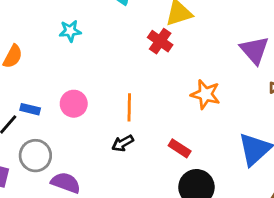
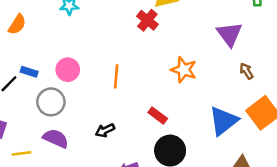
black arrow: (123, 143) -> (105, 130), moved
gray circle: (35, 156) -> (51, 102), moved

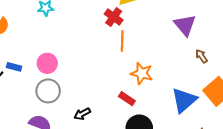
orange star: (184, 70) -> (142, 73), moved
orange line: (116, 76) -> (122, 41), moved
gray circle: (51, 102) -> (48, 91), moved

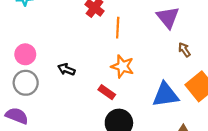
orange line: (122, 41) -> (118, 28), moved
blue triangle: (184, 100) -> (166, 95), turned 32
black arrow: (82, 114) -> (66, 69), moved, turned 49

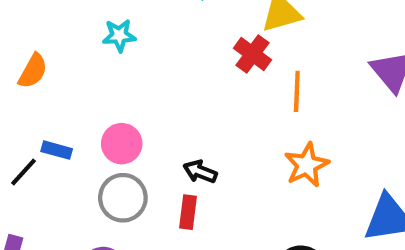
orange star: (122, 66) -> (307, 165), turned 30
red rectangle: (107, 92) -> (188, 212), moved, turned 63

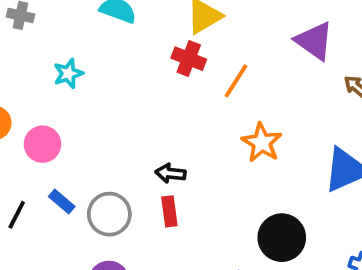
orange line: (297, 91) -> (236, 81), turned 45
pink circle: (122, 144) -> (42, 144), moved
blue rectangle: (57, 150) -> (62, 201), moved, turned 40

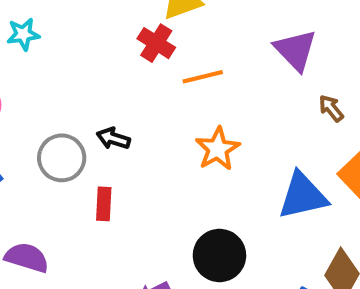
orange line: (236, 81) -> (203, 77), turned 33
black arrow: (170, 173) -> (113, 138), moved
gray circle: (109, 214) -> (62, 158), moved

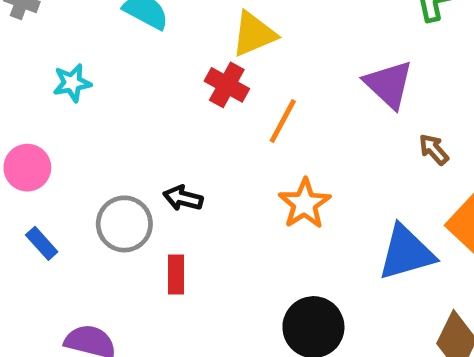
orange line: (203, 77) -> (283, 121), turned -45

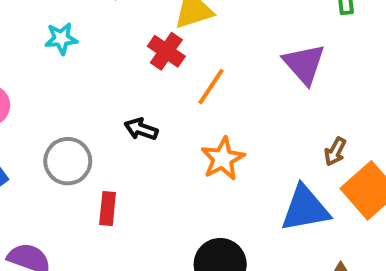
cyan star: (72, 83) -> (61, 39), moved
brown arrow: (434, 149) -> (335, 151), moved, turned -116
black arrow: (183, 198) -> (141, 129), moved

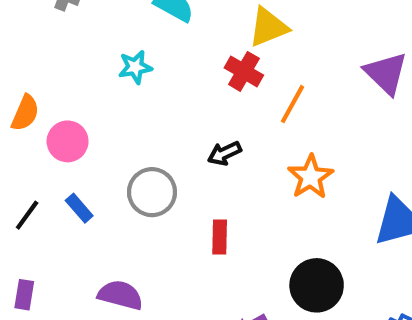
black arrow: (141, 129) -> (224, 153), turned -40
red rectangle: (108, 208) -> (220, 237), moved

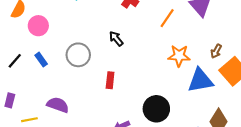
orange line: (293, 104) -> (167, 18), moved
black arrow: (224, 153) -> (116, 39), turned 70
orange star: (310, 177) -> (179, 56), moved, turned 30

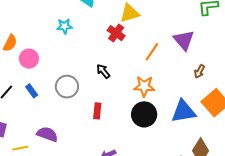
brown arrow: (216, 51) -> (199, 71), moved
orange star: (179, 56) -> (144, 86), moved
black circle: (156, 109) -> (144, 114), moved

